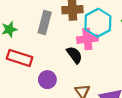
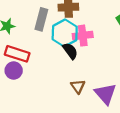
cyan hexagon: (98, 23) -> (65, 33), moved
purple circle: (47, 80) -> (14, 71), moved

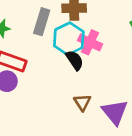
pink cross: (83, 36) -> (90, 42), turned 30

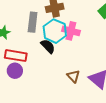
black semicircle: (75, 60) -> (48, 46), moved

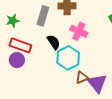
cyan hexagon: (55, 31) -> (68, 58), moved
brown triangle: (73, 76) -> (82, 77), moved, turned 40

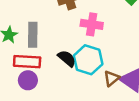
gray rectangle: (43, 16) -> (33, 35), moved
black semicircle: (54, 42) -> (67, 58), moved

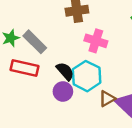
gray rectangle: (33, 35) -> (35, 42), turned -55
purple circle: (28, 80) -> (63, 92), moved

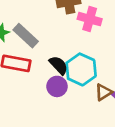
pink cross: (96, 41) -> (90, 19), moved

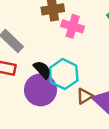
purple circle: (57, 86) -> (41, 90), size x1.6

